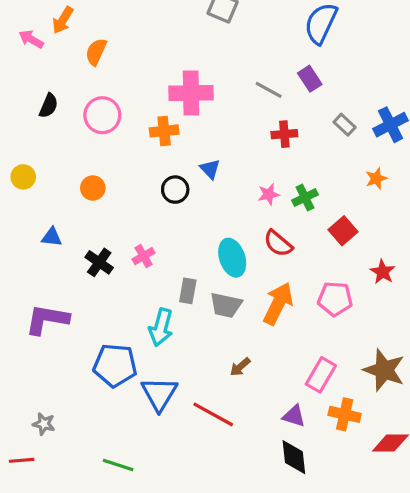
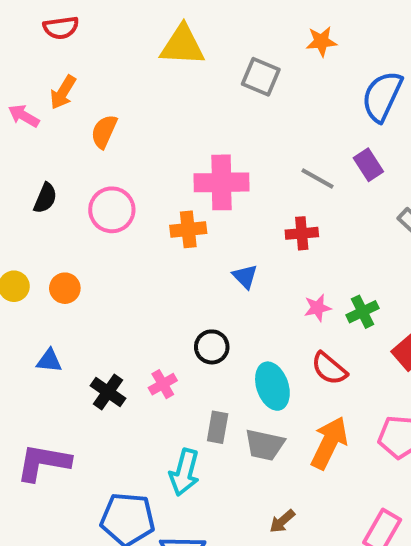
red cross: (284, 134) -> (302, 233), moved
orange circle: (93, 188) -> (65, 288), moved
black circle: (175, 190) -> (212, 347), moved

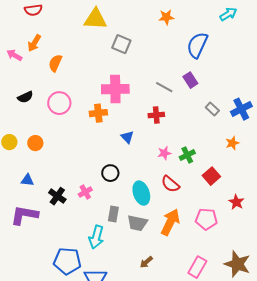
gray square: (261, 77) -> (121, 44), moved
black semicircle: (45, 198) -> (25, 97), turned 42
purple L-shape: (43, 462) -> (24, 215), moved

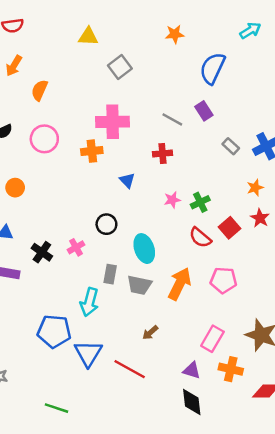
yellow triangle: (95, 19) -> (88, 37), size x0.7
gray square: (121, 44) -> (120, 67), turned 30
red semicircle: (170, 184) -> (200, 238), moved
red star: (236, 202) -> (260, 218), moved

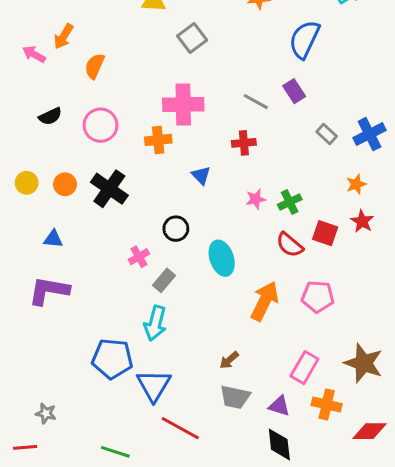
red square: (230, 228) -> (325, 233), turned -30
black cross: (42, 252) -> (109, 189), moved, size x1.4
gray rectangle: (110, 274) -> (164, 280), moved, turned 30
gray trapezoid: (139, 285) -> (235, 397), moved
red line: (130, 369) -> (180, 428), moved

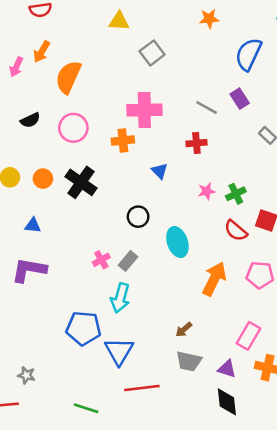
pink arrow: (34, 54) -> (16, 67), turned -96
orange semicircle: (95, 66) -> (68, 77), size x1.5
pink cross: (139, 257) -> (101, 260), moved
red line: (180, 428) -> (142, 388), turned -36

